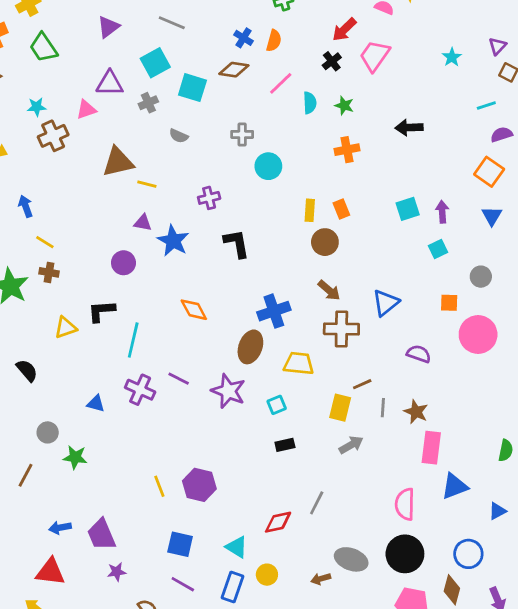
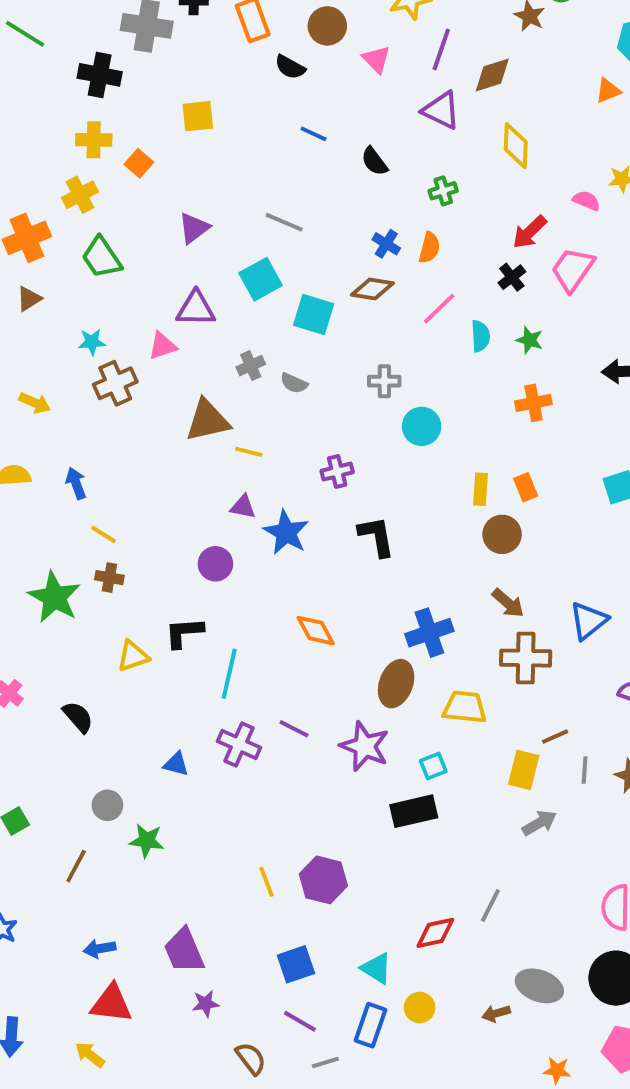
gray cross: (148, 103) -> (251, 366), moved
black rectangle: (285, 445) -> (414, 811), moved, size x1.6
blue arrow: (60, 528) -> (100, 949), moved
blue square: (180, 544) -> (296, 964), turned -32

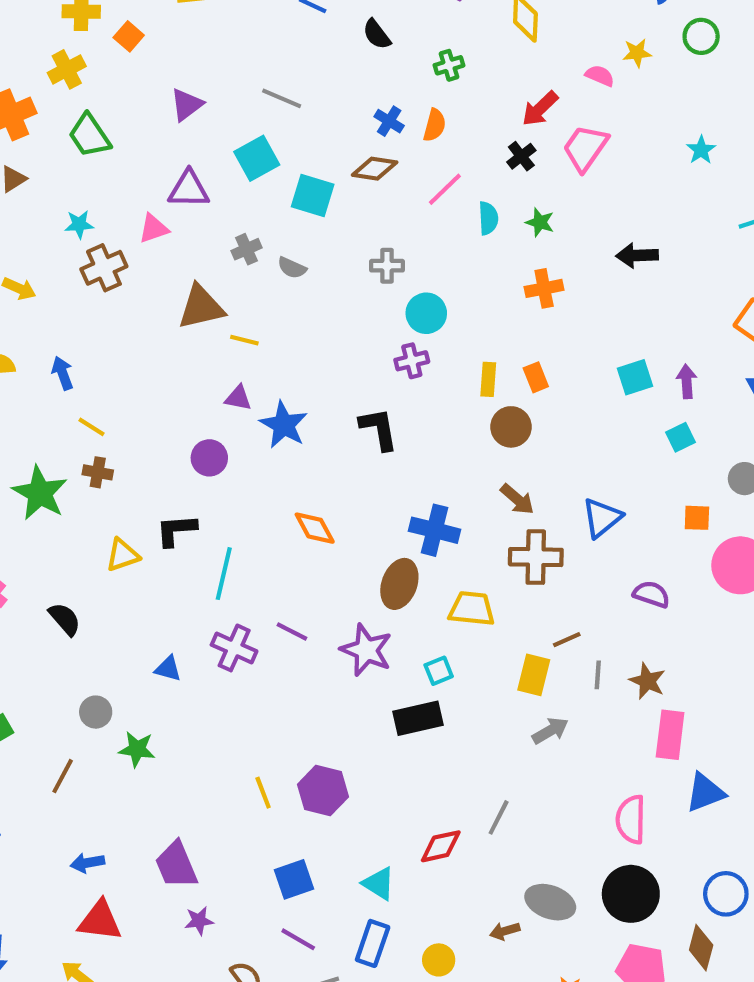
purple cross: (337, 472) -> (412, 361), moved
blue cross: (429, 633) -> (435, 530), turned 33
yellow circle: (420, 1008) -> (439, 960), moved

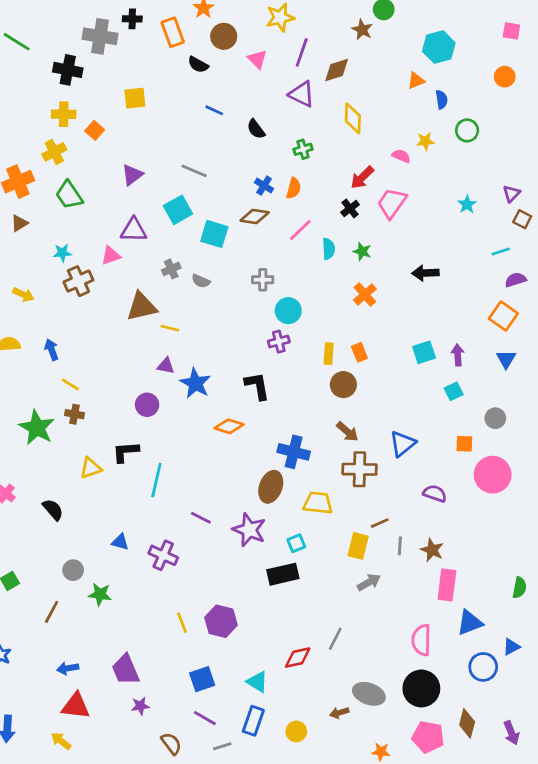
orange cross: (544, 288) -> (365, 294), turned -30
orange diamond: (315, 528) -> (229, 426), moved, turned -44
purple cross: (234, 648) -> (163, 555), moved
blue circle: (726, 894) -> (483, 667), moved

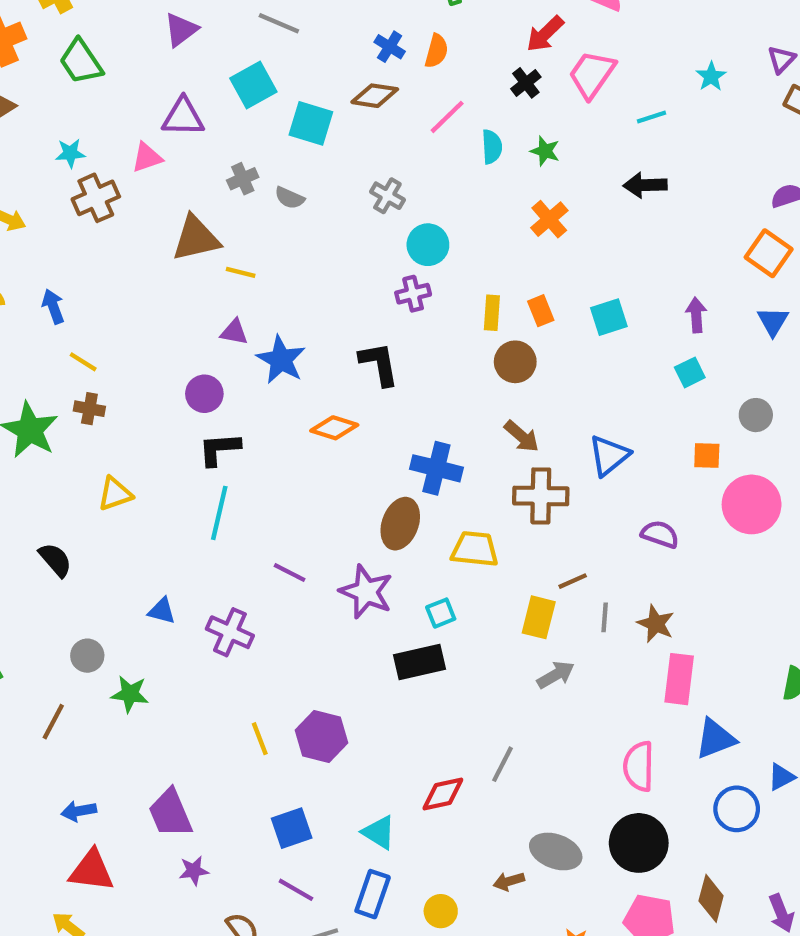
cyan line: (501, 251) -> (651, 117), moved
gray cross: (263, 280) -> (387, 196), turned 30
cyan square: (424, 352) -> (609, 317), moved
black L-shape: (126, 452) -> (219, 449), moved

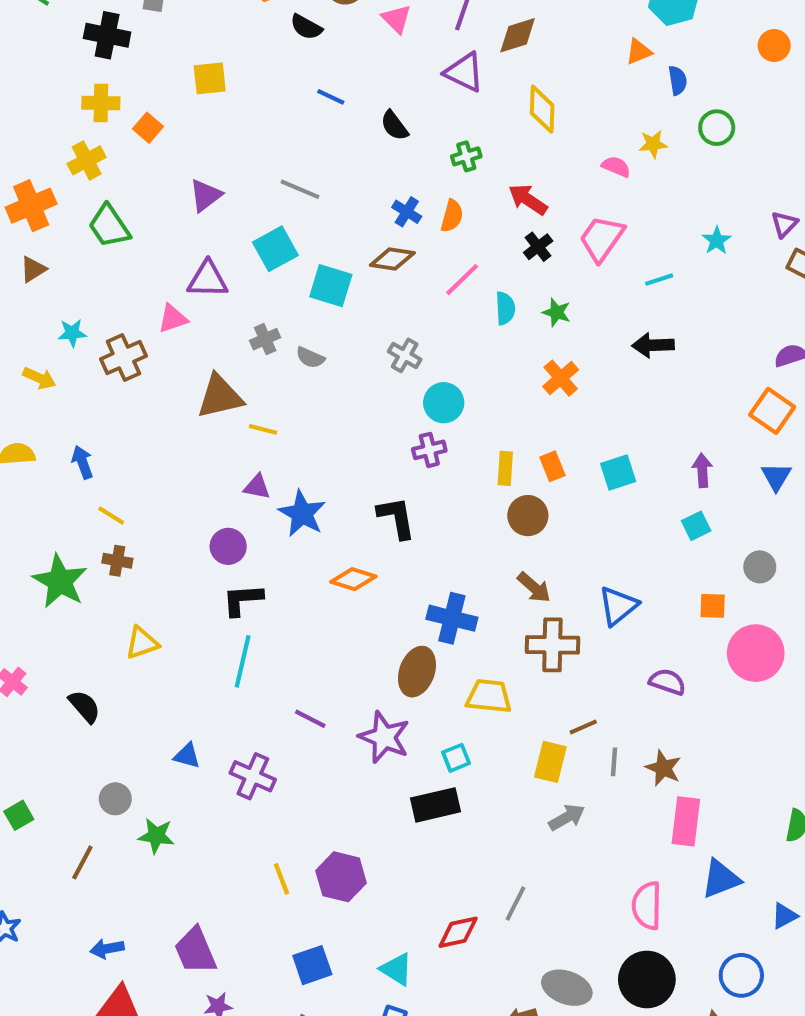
red arrow: (545, 34) -> (528, 199), moved, turned 78
cyan star: (70, 153) -> (72, 333), moved
blue circle: (737, 809) -> (741, 975), moved

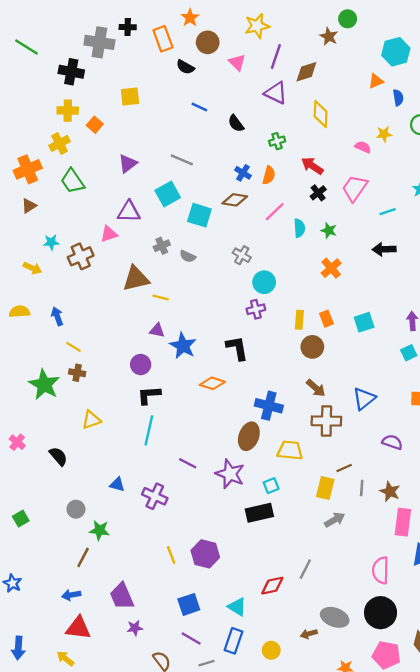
brown line: (82, 862) -> (83, 557), moved

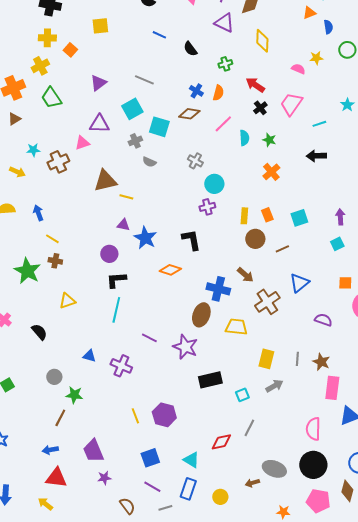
gray cross: (162, 246) -> (135, 141), moved
brown arrow: (316, 388) -> (245, 275), moved
brown cross: (326, 421) -> (267, 302), turned -35
brown line: (344, 468) -> (282, 249), moved
cyan square: (271, 486) -> (242, 395), moved

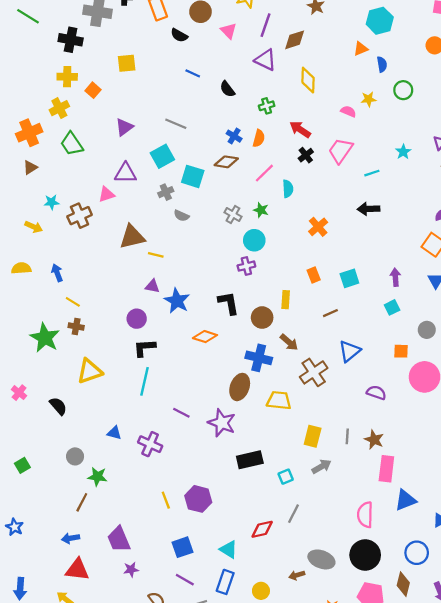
green star: (269, 140) -> (261, 210), moved
yellow rectangle: (244, 216) -> (286, 300), moved
brown circle: (255, 239) -> (262, 318), moved
yellow triangle: (67, 301) -> (90, 371), size x1.4

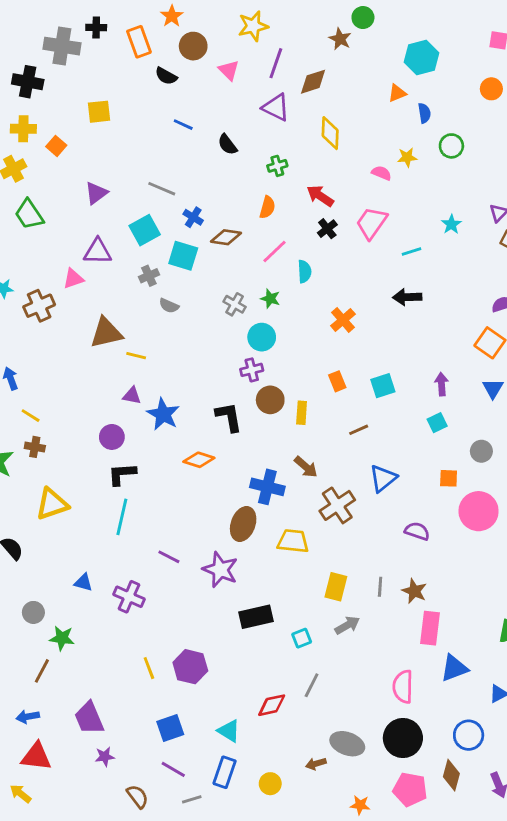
blue cross: (234, 136) -> (193, 217), moved
brown circle: (262, 318) -> (270, 400), moved

